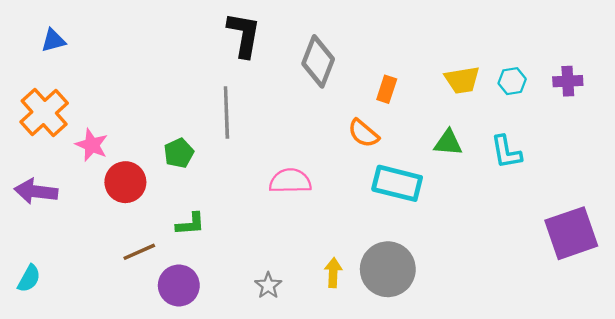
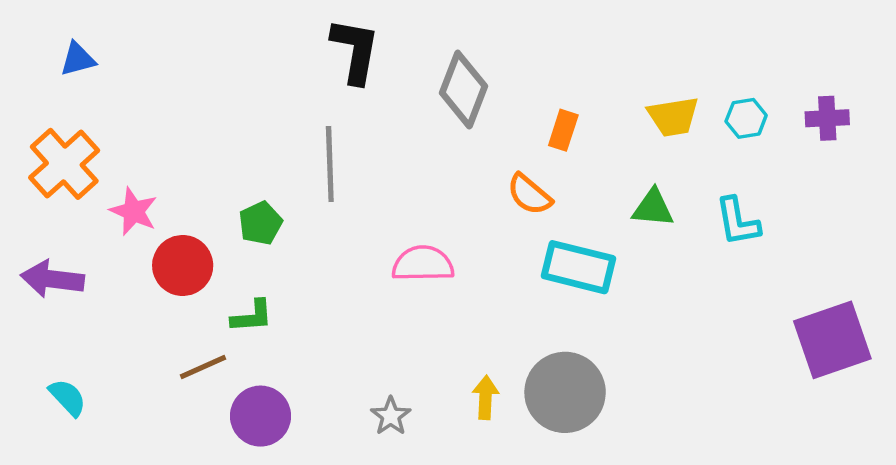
green L-shape: (190, 224) -> (252, 316), moved
cyan semicircle: (29, 279) -> (68, 397), moved, turned -72

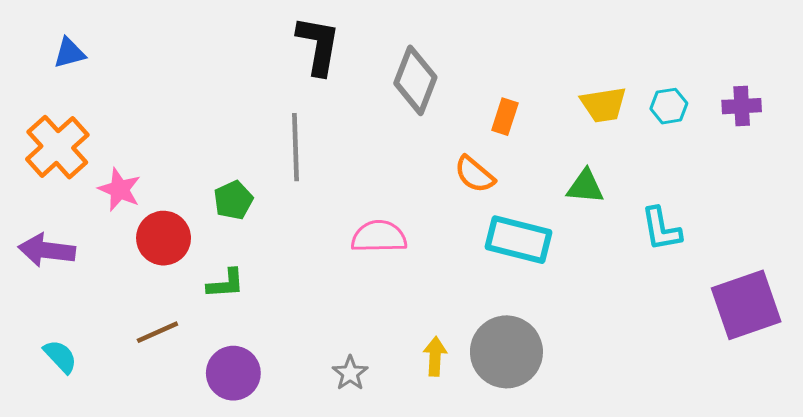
cyan L-shape: (738, 222) -> (661, 229), moved
brown line: (203, 367) -> (157, 332), moved

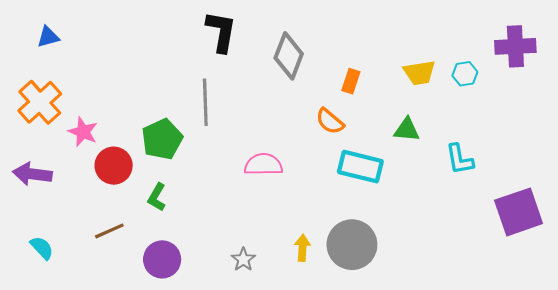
purple cross: (742, 106) -> (515, 46), moved, size x1.5
green pentagon: (233, 200) -> (162, 139), size x1.5
green L-shape: (226, 284) -> (157, 197), turned 124

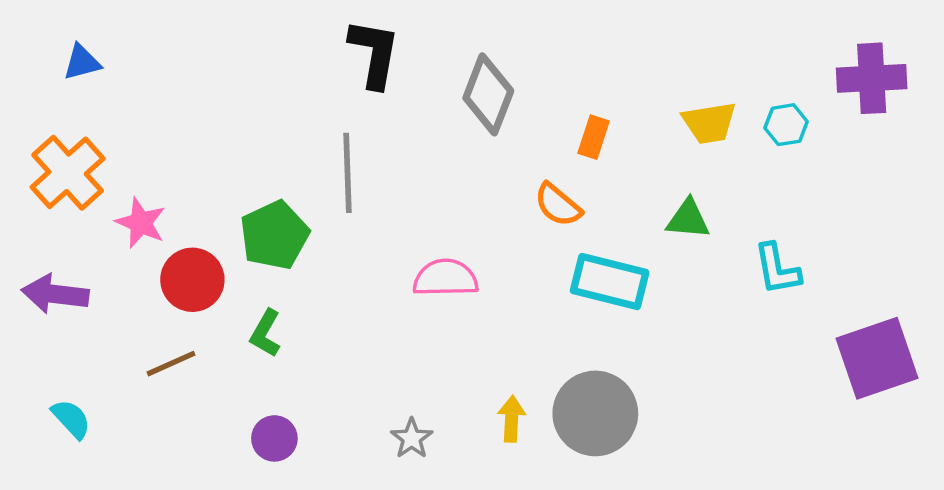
brown line: (109, 231) -> (171, 364), moved
purple circle: (162, 259) -> (274, 438), size x0.7

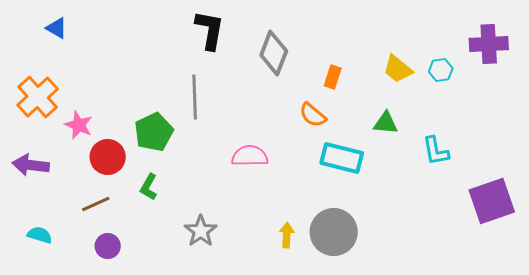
blue triangle: (82, 62) -> (57, 28), moved, turned 45
yellow trapezoid: (709, 123) -> (398, 69), turned 48
cyan semicircle: (71, 419) -> (40, 235), turned -30
purple circle: (274, 438) -> (108, 246), moved
gray star: (412, 438) -> (201, 231), moved, size x1.4

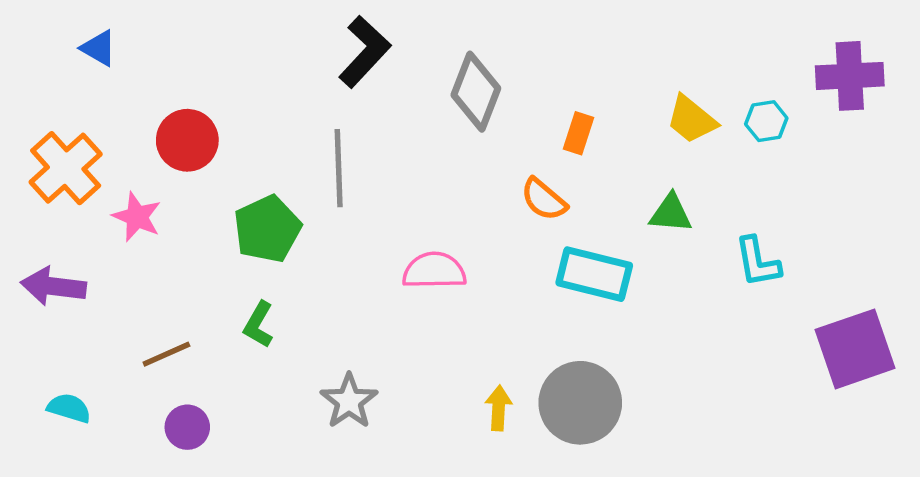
black L-shape: (210, 30) -> (365, 52), turned 33
red circle: (108, 157) -> (187, 140), moved

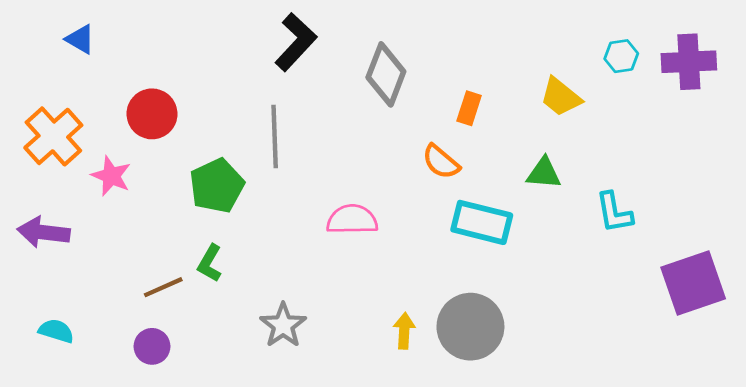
cyan hexagon: (766, 121) -> (621, 56), moved
brown line: (166, 354) -> (163, 287), moved

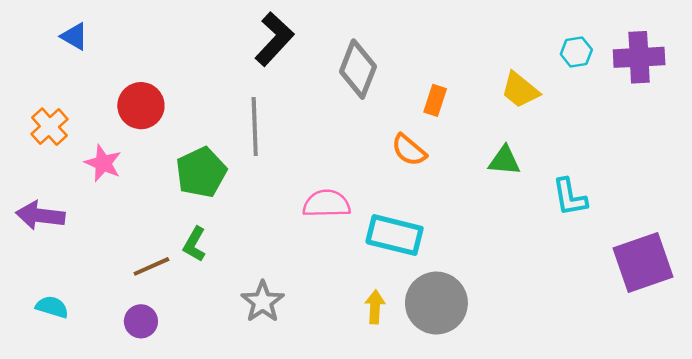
orange cross: (53, 136) -> (49, 127), size x0.7
cyan rectangle: (482, 222) -> (395, 235), moved

